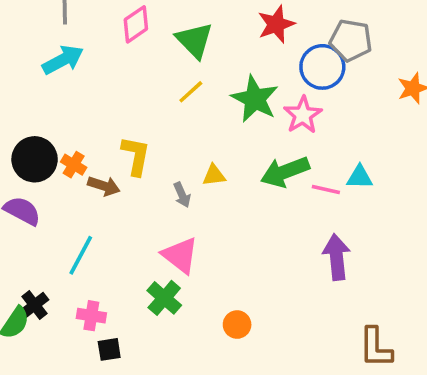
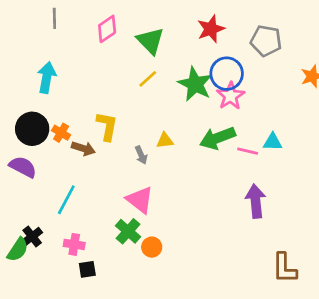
cyan arrow: (63, 60) -> (47, 78), moved, turned -52
blue circle: (322, 67) -> (227, 74), moved
orange circle: (237, 325) -> (152, 247), moved

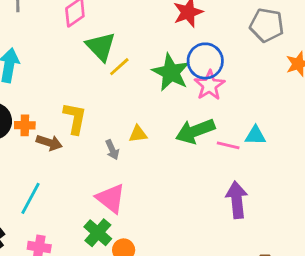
green triangle: (150, 41) -> (101, 47), moved
gray pentagon: (266, 41) -> (267, 25), moved
orange cross: (61, 133) -> (25, 125), turned -30

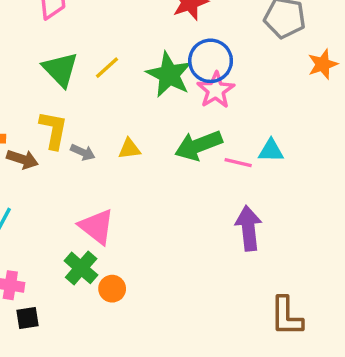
green triangle: (101, 47) -> (60, 69), moved
gray arrow: (112, 150) -> (83, 152), moved, turned -42

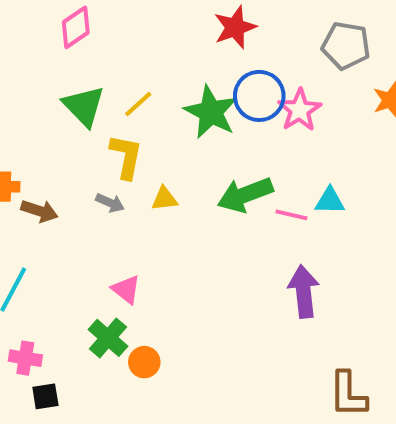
pink star: (216, 90) -> (300, 110), moved
yellow L-shape: (53, 130) -> (126, 156), moved
pink triangle: (97, 227) -> (126, 290), size x0.7

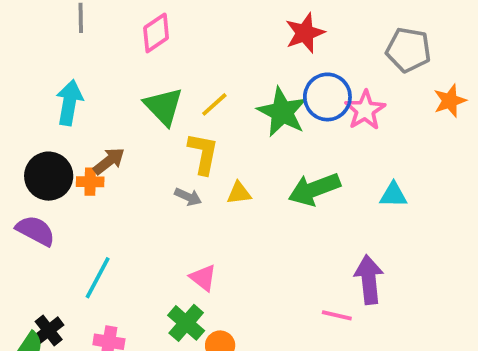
brown arrow: (39, 211) -> (109, 161), moved, turned -56
pink line: (291, 215) -> (337, 315), moved

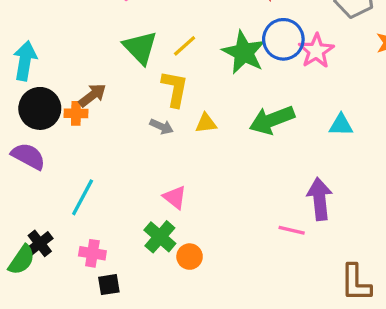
cyan arrow: (69, 103) -> (25, 61), moved

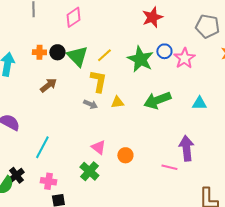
blue circle: (283, 39) -> (164, 51), size x0.6
black circle: (40, 108) -> (57, 52), moved, size x0.6
orange cross: (76, 113) -> (39, 52), moved
orange circle: (190, 257) -> (125, 155), moved

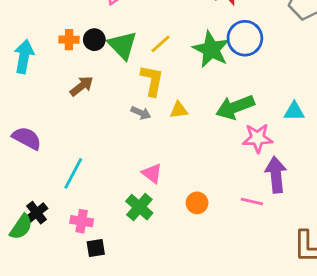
blue circle: (164, 51) -> (245, 38), size x1.6
pink star: (184, 58) -> (258, 138), moved, turned 30
orange circle: (125, 155) -> (197, 203), moved

